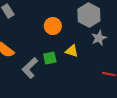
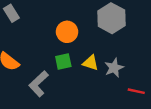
gray star: (99, 38) -> (114, 68), moved
green square: (50, 58) -> (63, 61), moved

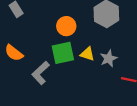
green square: (63, 61) -> (63, 53), size x1.5

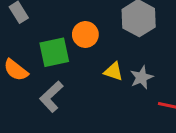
green square: (63, 53) -> (54, 52), moved

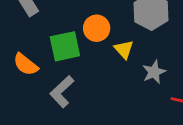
yellow triangle: (113, 71) -> (124, 49), moved, turned 30

